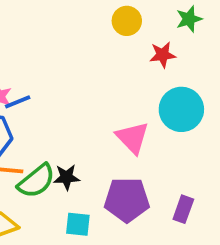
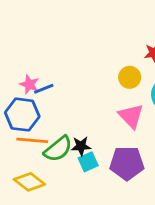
yellow circle: (127, 21) -> (130, 77), moved
cyan square: (78, 224) -> (88, 162), moved, turned -30

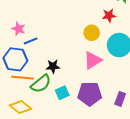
pink star: (29, 84) -> (18, 29), moved
pink triangle: (131, 116) -> (93, 60), turned 42
black star: (81, 146) -> (53, 66), moved

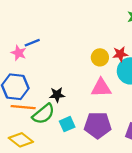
red star: (109, 16) -> (120, 54), moved
blue line: (31, 41) -> (32, 43), moved
pink triangle: (93, 60) -> (101, 88), turned 30

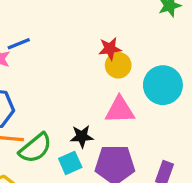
red star: (120, 54) -> (110, 49), moved
black star: (57, 95) -> (82, 136), moved

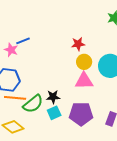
yellow circle: (118, 65) -> (84, 62), moved
black star: (82, 136) -> (53, 97), moved

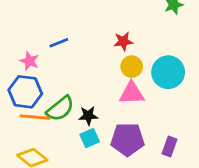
blue line: (23, 41) -> (59, 43), moved
pink star: (11, 50) -> (29, 61), moved
green semicircle: (33, 104) -> (60, 109), moved

